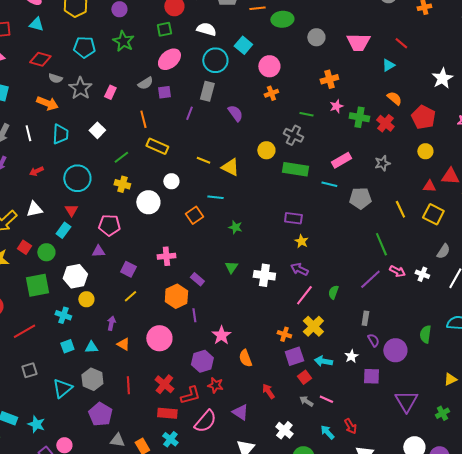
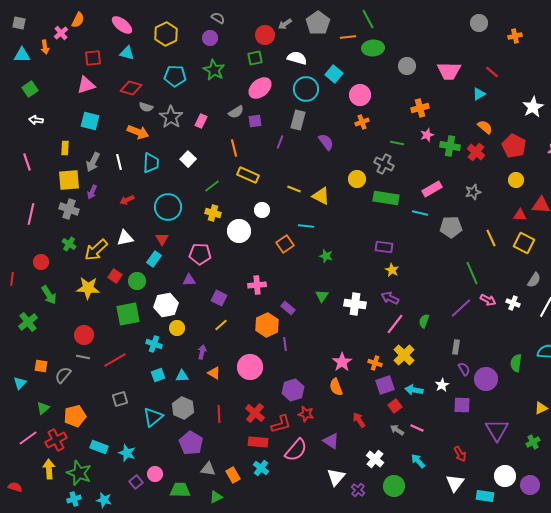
pink star: (221, 335) -> (342, 362), moved
red arrow: (350, 426) -> (460, 454), moved

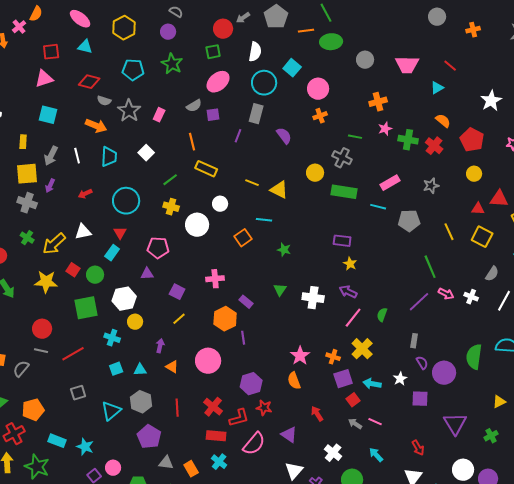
white semicircle: (297, 58) -> (255, 52), turned 84
green semicircle: (516, 363) -> (474, 357), size x1.4

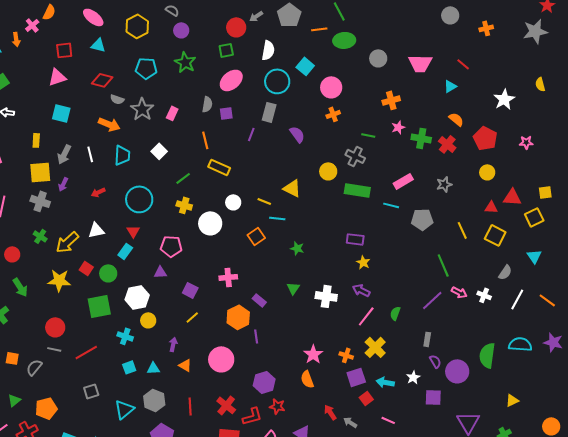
gray semicircle: (176, 12) -> (172, 10), moved
gray semicircle: (194, 106) -> (207, 104), turned -49
yellow line: (252, 183) -> (264, 201), moved
gray arrow: (355, 424) -> (350, 422), moved

